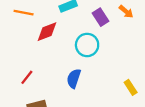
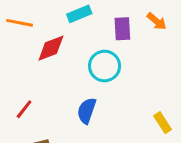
purple rectangle: (100, 17) -> (122, 29), turned 30

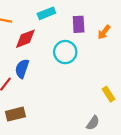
orange arrow: (157, 21) -> (104, 32), moved, turned 88
blue semicircle: (87, 111) -> (22, 69), moved

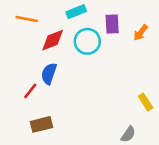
cyan circle: (65, 52) -> (87, 41), moved

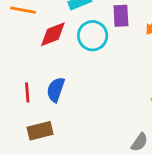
blue semicircle: (49, 74) -> (56, 90), moved
red line: (30, 91) -> (27, 92), turned -42

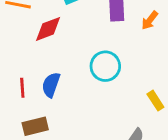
cyan circle: (93, 36) -> (105, 66), moved

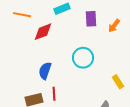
red line: (22, 88) -> (54, 94), moved

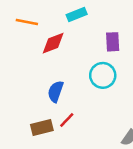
purple rectangle: (91, 19) -> (113, 42), moved
red line: (54, 94) -> (67, 120), turned 48

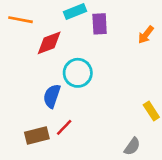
purple rectangle: (113, 42) -> (100, 24), moved
cyan circle: (103, 75) -> (78, 73), moved

